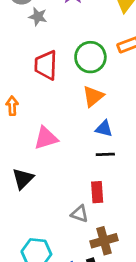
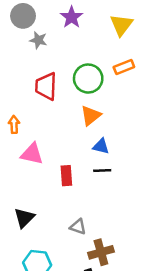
pink triangle: (46, 138) -> (32, 154), moved, turned 30
black triangle: (23, 179) -> (24, 218), moved
red rectangle: (97, 192) -> (66, 176), moved

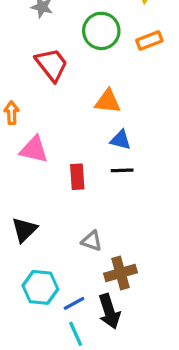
green circle: (88, 79) -> (101, 31), moved
red trapezoid: (46, 86) -> (52, 65), turned 140
orange triangle: (91, 116) -> (108, 101), turned 45

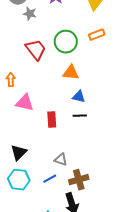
green circle: (101, 31) -> (66, 42), moved
cyan hexagon: (40, 287) -> (19, 180), moved
blue line: (74, 303) -> (50, 179), moved

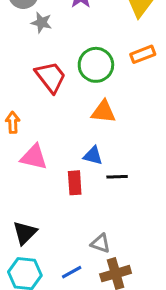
blue triangle: (79, 97) -> (93, 156), moved
gray triangle: (61, 160) -> (100, 243), moved

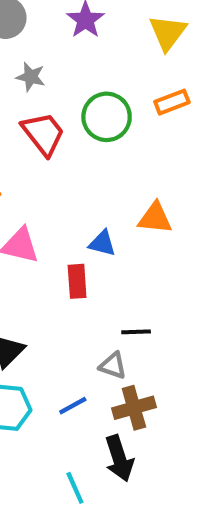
gray star: (41, 23) -> (31, 77), moved
orange triangle: (103, 112) -> (155, 218), moved
black line: (117, 177) -> (136, 332), moved

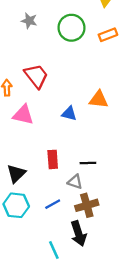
green circle: (107, 117) -> (71, 28), moved
red trapezoid: (43, 134) -> (36, 76), moved
red rectangle: (77, 281) -> (53, 159), moved

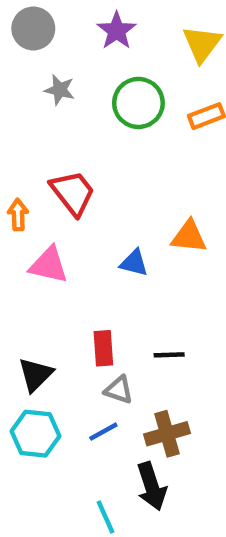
gray triangle: (75, 182) -> (119, 390), moved

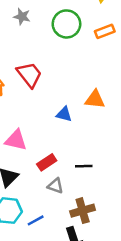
pink triangle: (49, 265) -> (16, 140), moved
red rectangle: (103, 348) -> (47, 162), turned 60
blue line: (103, 432) -> (36, 220), moved

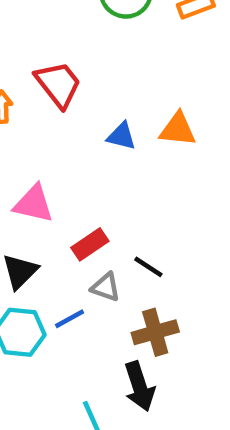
blue triangle: (64, 114) -> (121, 136), moved
black line: (84, 166) -> (148, 267), moved, turned 35
blue line: (36, 220) -> (70, 319), moved

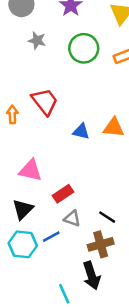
black line: (148, 267) -> (107, 217), moved

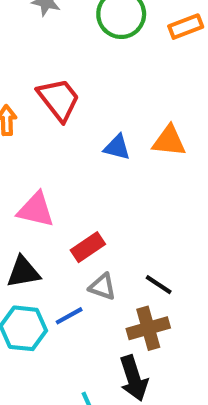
black triangle: (23, 209) -> (23, 272), turned 35

